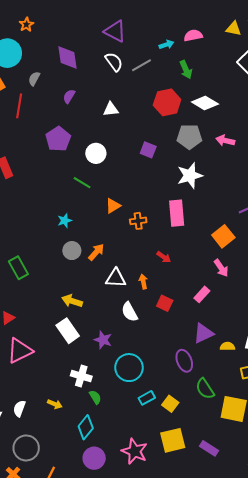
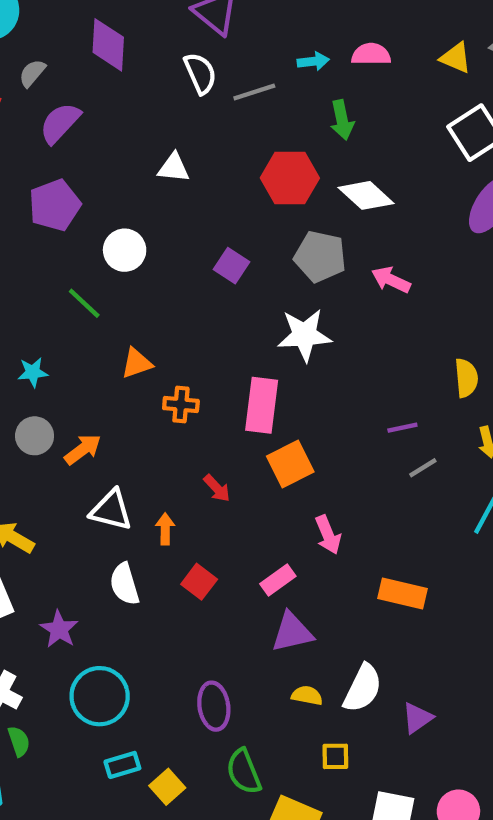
purple semicircle: (69, 96) -> (60, 123), moved, size x1.5
orange square: (223, 236) -> (290, 464), moved
purple triangle: (203, 333) -> (292, 632), moved

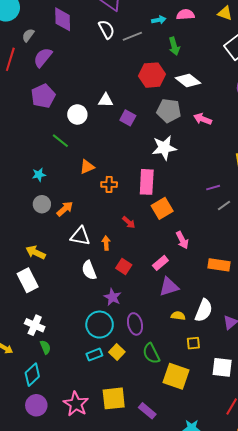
white triangle: (174, 168) -> (106, 100), moved
purple star: (59, 629) -> (113, 297), moved
cyan circle: (100, 696) -> (100, 325), moved
yellow square: (167, 787) -> (117, 352), moved

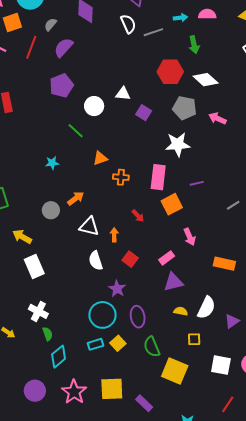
purple line: (213, 188) -> (197, 183), moved
gray circle: (42, 204) -> (51, 210), moved
yellow arrow: (36, 252) -> (22, 237), moved
cyan diamond: (32, 375) -> (59, 357), moved

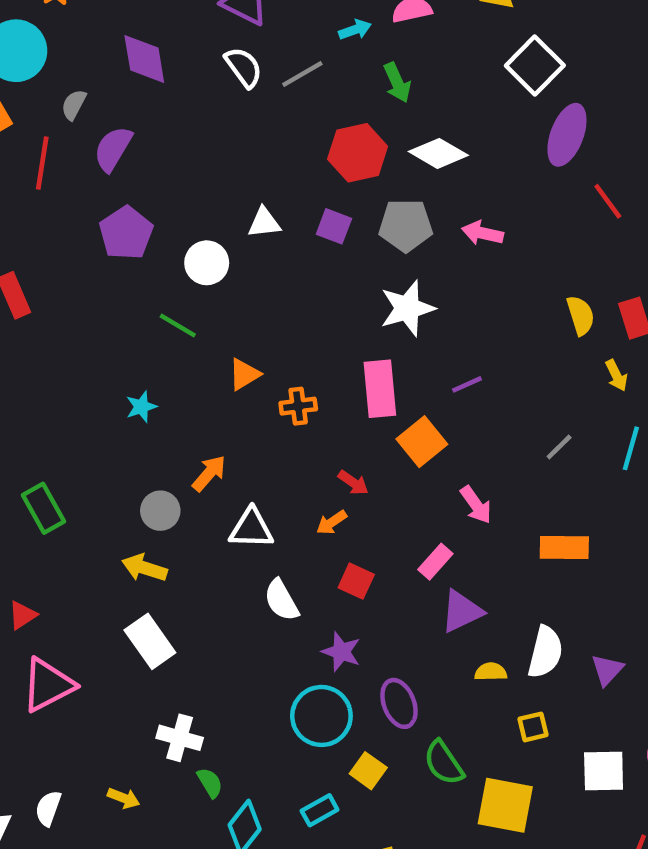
purple square: (144, 113) -> (334, 226), moved
gray line: (233, 205) -> (559, 447), moved
orange arrow: (114, 235) -> (332, 522), moved, turned -112
yellow arrow: (22, 237) -> (144, 568), moved
cyan rectangle: (96, 344) -> (320, 810), moved

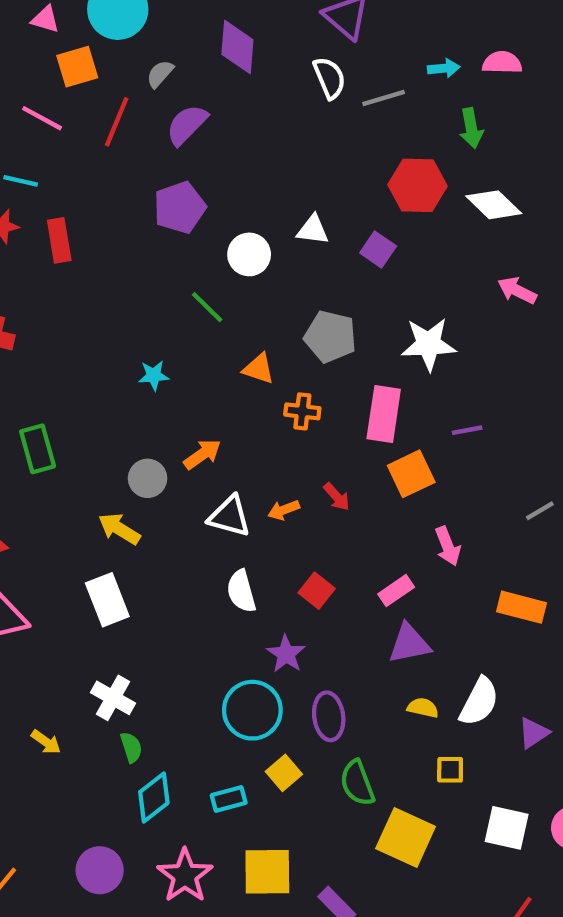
gray pentagon: (406, 225) -> (330, 337), moved
orange triangle: (244, 374) -> (259, 369), turned 36
orange arrow: (332, 522) -> (284, 510), moved

